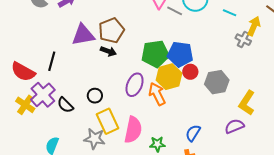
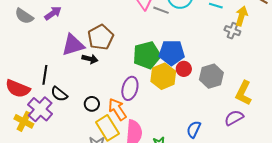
black arrow: (108, 51) -> (90, 59), moved
orange arrow: (157, 94) -> (117, 109), moved
black semicircle: (65, 105) -> (59, 94), moved

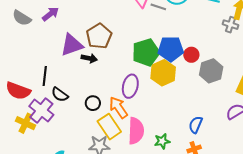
red circle: (184, 69) -> (191, 55), moved

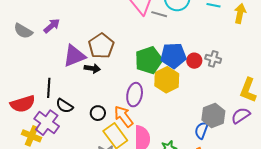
gray cross: (230, 25) -> (213, 59), moved
gray hexagon: (211, 71) -> (213, 115), moved
red semicircle: (18, 91) -> (23, 104), turned -35

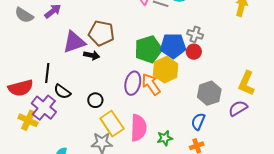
brown pentagon: (101, 46) -> (101, 33), turned -30
gray cross: (213, 59) -> (195, 34), moved
gray hexagon: (213, 115) -> (209, 93), moved
orange arrow: (124, 116) -> (151, 84), moved

